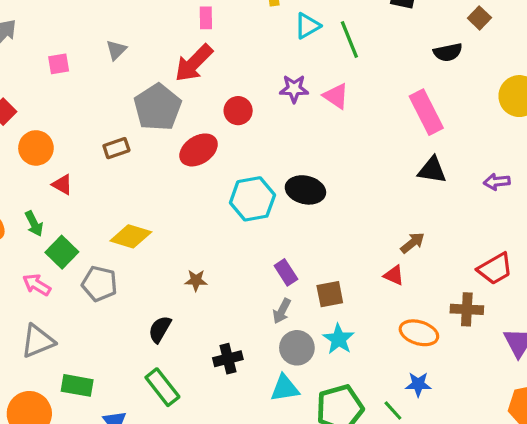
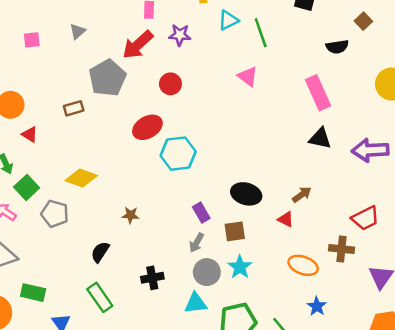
purple star: (294, 89) -> (180, 35), moved
red ellipse: (199, 150) -> (147, 127), moved
purple arrow: (497, 182) -> (370, 150), size x1.8
black ellipse: (305, 190) -> (246, 194), moved
blue star: (418, 384) -> (317, 306), moved, turned 30

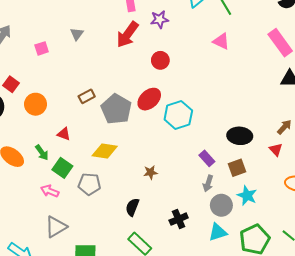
gray pentagon: (107, 78) -> (116, 109), moved
red triangle: (30, 135) -> (64, 134), moved
red triangle: (286, 219) -> (276, 150), turned 32

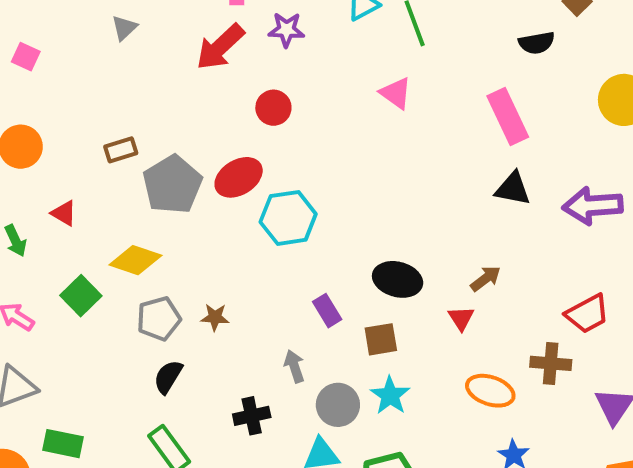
pink square: (42, 48) -> (26, 57), moved, turned 32
green square: (62, 168) -> (81, 296), moved
gray arrow: (208, 183) -> (294, 366), moved, turned 133
gray pentagon: (89, 184) -> (159, 319), moved, turned -30

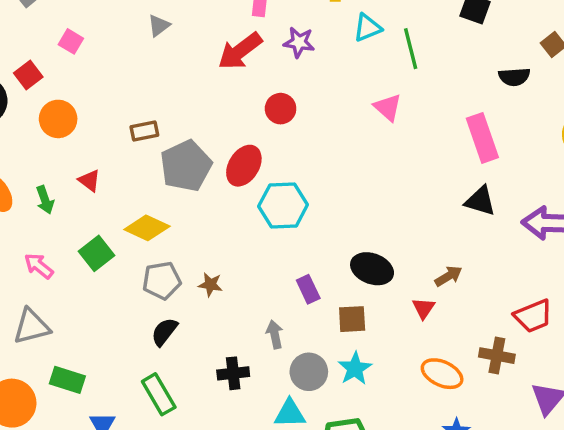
red ellipse: (239, 177) -> (244, 166), turned -33

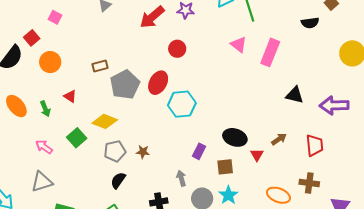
pink rectangle: (482, 138) -> (270, 52), moved, turned 44
purple rectangle: (308, 289) -> (199, 151), turned 56
red triangle: (424, 308) -> (257, 155), moved
red trapezoid: (533, 316) -> (315, 145), moved, turned -70

